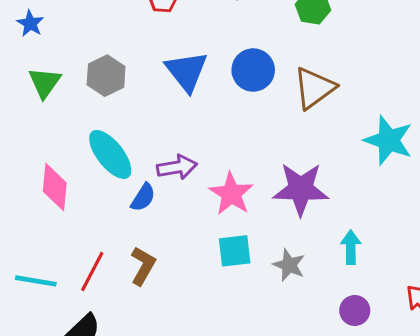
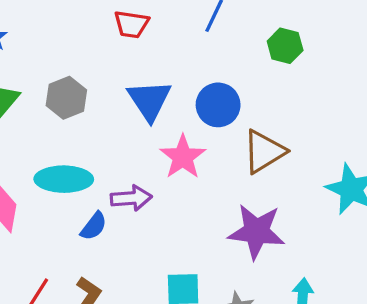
brown triangle: (314, 88) -> (264, 152), moved
cyan ellipse: (110, 154) -> (64, 179), turned -56
pink star: (231, 194) -> (183, 157), moved

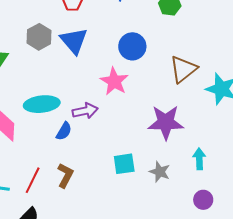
gray hexagon: (66, 98) -> (39, 37), moved
blue triangle: (149, 100) -> (74, 41), moved
brown triangle: (264, 152) -> (183, 69), moved

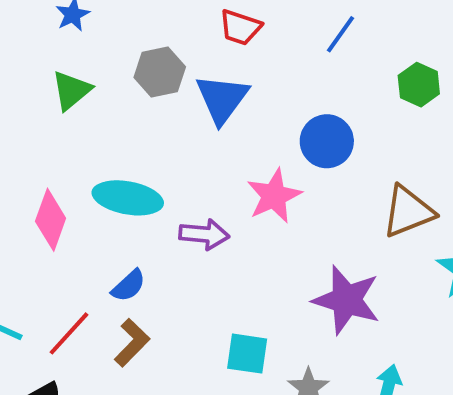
blue semicircle: (64, 131) -> (129, 286), moved

